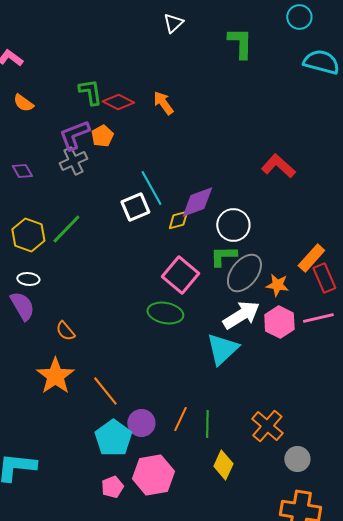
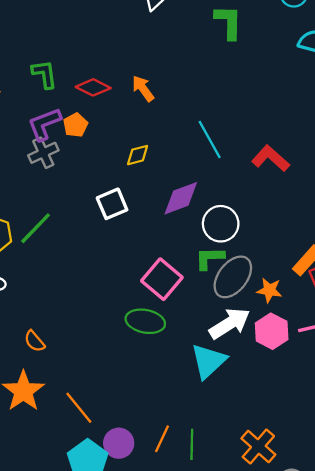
green L-shape: (90, 92) -> (44, 74), moved
cyan line: (151, 188) -> (210, 139), moved
yellow diamond: (178, 220) -> (138, 155), moved

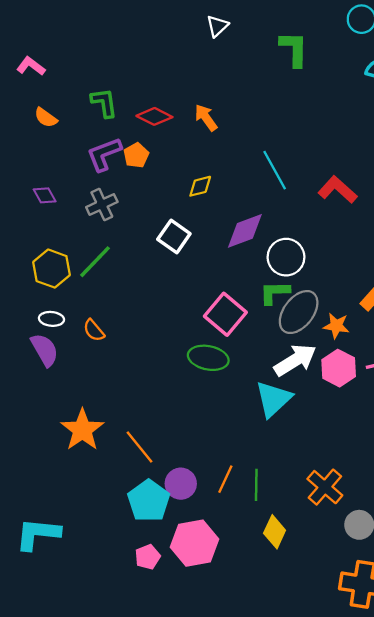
gray cross: (43, 153) -> (102, 204), moved
white square: (112, 204) -> (174, 237), turned -32
orange semicircle: (34, 341) -> (94, 330), moved

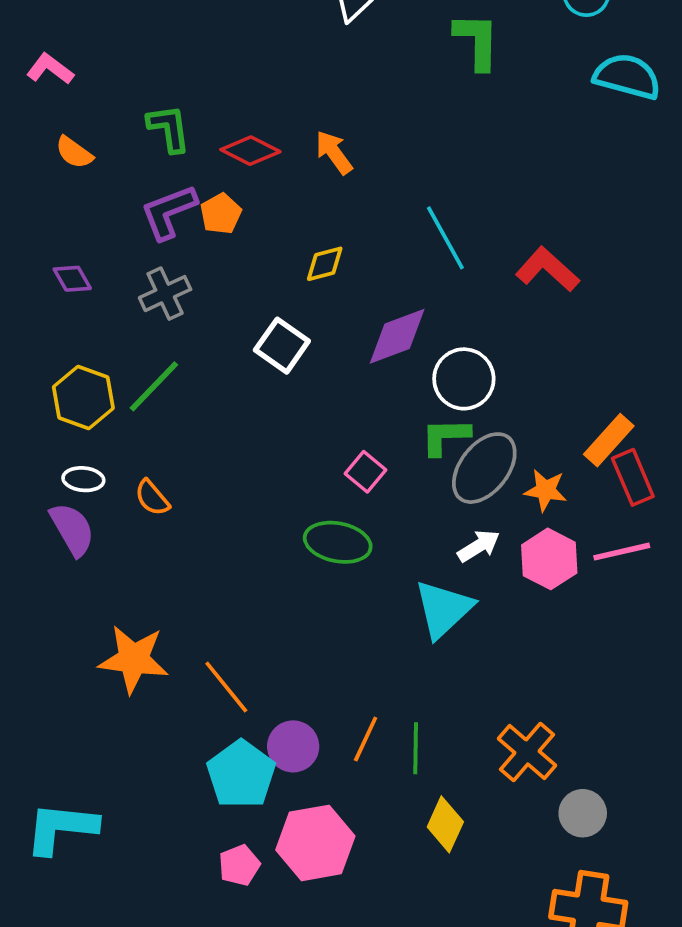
pink square: (225, 314) -> (366, 472), size x0.6
white arrow: (295, 360) -> (479, 546), size x0.6
orange star: (82, 430) -> (134, 659), turned -30

